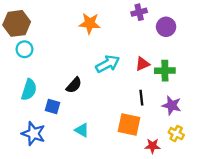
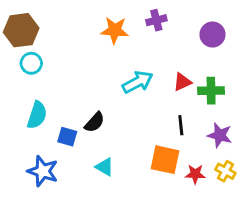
purple cross: (139, 12) -> (156, 20), moved
black semicircle: (74, 85) -> (95, 122), moved
red star: (153, 146) -> (195, 174), moved

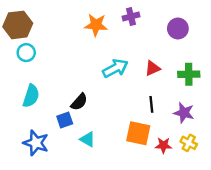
green cross: (211, 91) -> (189, 74), moved
blue square: (67, 137) -> (65, 120), moved, turned -35

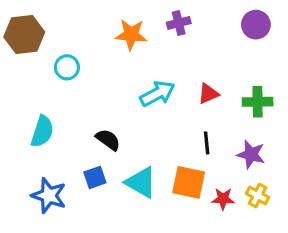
purple circle: (178, 29) -> (256, 25), moved
cyan circle: (26, 53) -> (67, 67), moved
black semicircle: (79, 102) -> (108, 140), turned -96
blue square: (65, 120) -> (95, 177), moved
cyan triangle: (88, 139) -> (141, 182), moved, size x1.5

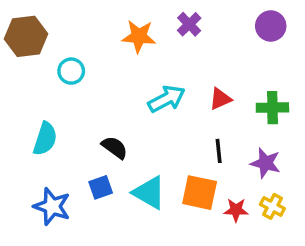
purple cross: (179, 23) -> (189, 24), turned -30

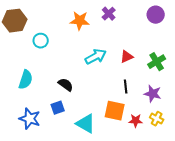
green cross: (272, 108) -> (157, 62), turned -30
cyan triangle: (149, 193) -> (86, 124), moved

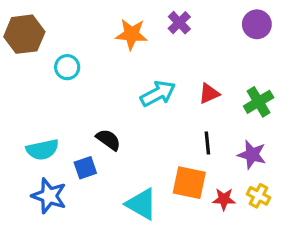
cyan semicircle: (26, 80) -> (42, 150), moved, turned 60
blue square: (58, 108) -> (85, 168), moved

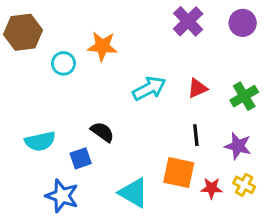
purple cross: (179, 23) -> (188, 21), moved, size x1.4
orange star: (132, 34) -> (102, 46), moved
blue star: (49, 196) -> (62, 196), moved

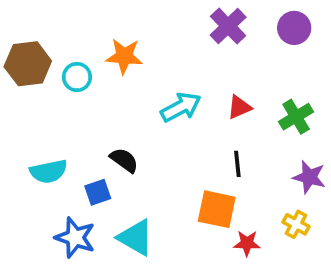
brown hexagon: (23, 32) -> (28, 64), moved
purple star: (238, 146) -> (309, 177), moved
red star: (211, 188) -> (247, 243), moved
cyan triangle: (134, 193) -> (136, 238), moved

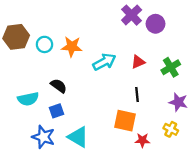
purple circle: (294, 28) -> (155, 24), moved
orange star: (124, 56) -> (72, 47), moved
black semicircle: (124, 160) -> (59, 86), moved

